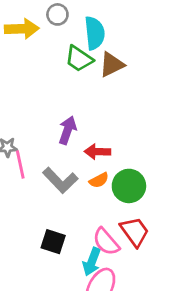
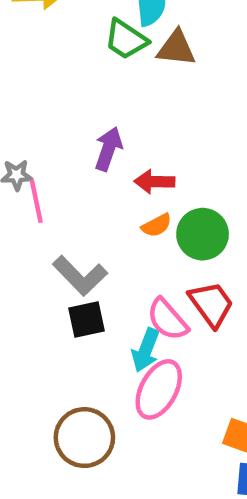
brown triangle: (112, 64) -> (176, 48), turned 32
gray L-shape: (60, 180) -> (80, 276), moved
black square: (53, 242) -> (87, 319), turned -30

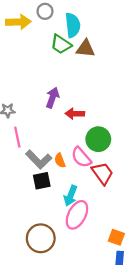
pink line: (36, 201) -> (17, 137), moved
orange semicircle: (157, 225) -> (60, 161), moved, turned 96
pink semicircle: (168, 319) -> (81, 157), moved

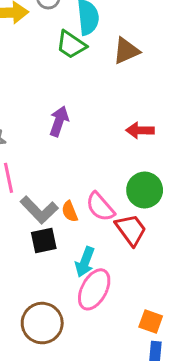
brown triangle: (85, 49) -> (126, 51), moved, turned -30
red arrow: (75, 114) -> (140, 130), moved
green circle: (98, 139) -> (145, 190), moved

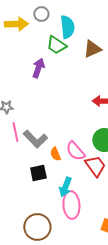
purple arrow: (59, 121) -> (38, 68), moved
gray L-shape: (39, 210) -> (35, 139), moved
pink ellipse: (94, 289) -> (71, 205), turned -32

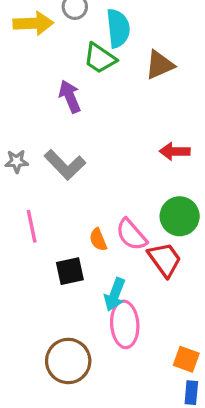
purple arrow: (38, 68) -> (70, 97), turned -42
pink line: (15, 132) -> (32, 226), moved
gray L-shape: (35, 139) -> (65, 165), moved

